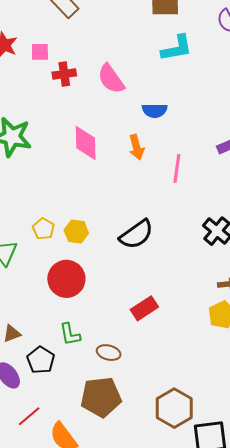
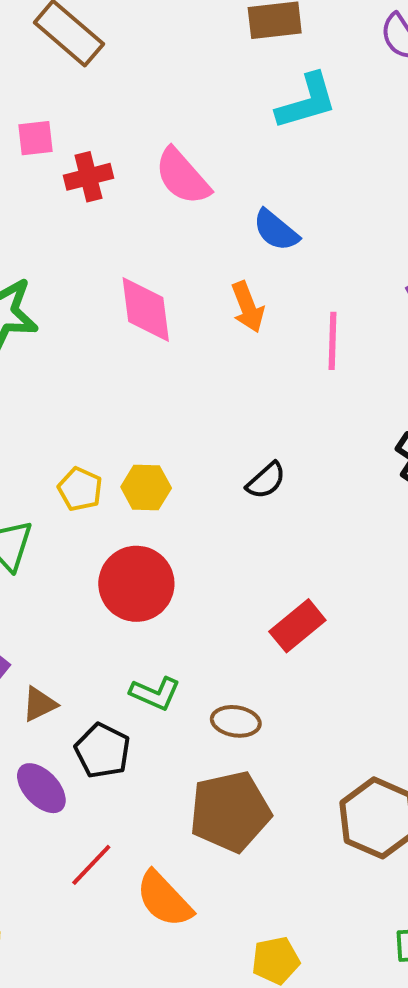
blue semicircle: (155, 111) -> (276, 230), turned 45
black semicircle: (136, 234) -> (266, 481), size x0.6
green L-shape: (70, 334) -> (155, 693), turned -50

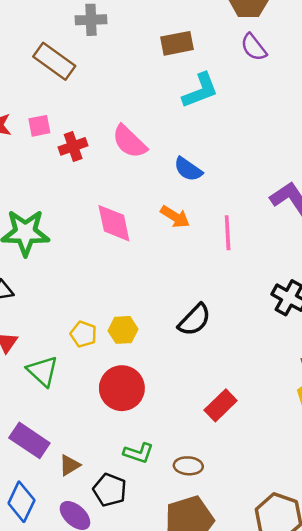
orange arrow: (248, 307) -> (175, 217), turned -32
black semicircle: (266, 481) -> (194, 320), size x1.4

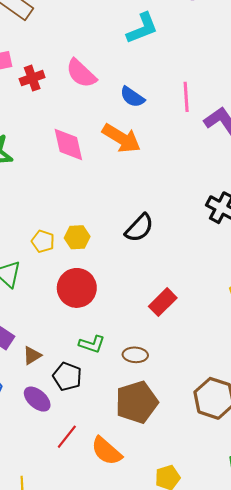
orange arrow: (175, 217) -> (121, 138), size x1.5
pink line: (228, 233) -> (186, 97), moved

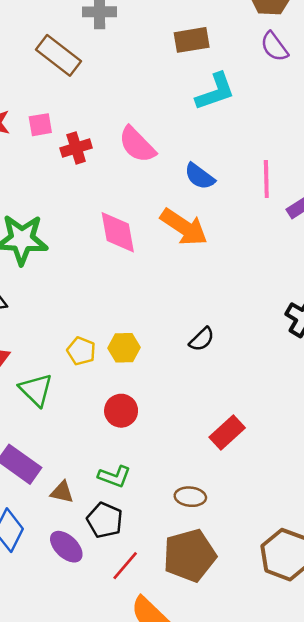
black semicircle: (139, 228) -> (202, 339), size x0.7
red circle: (77, 288) -> (121, 411), size x0.7
green L-shape: (92, 344) -> (114, 476), moved
brown triangle: (32, 355) -> (62, 492), turned 42
red line: (67, 437) -> (125, 566), moved

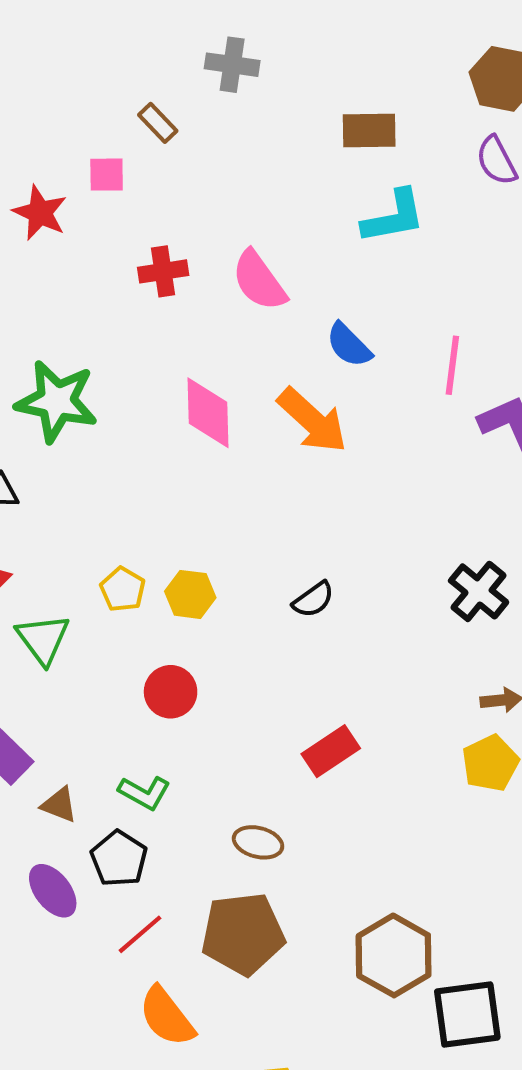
brown rectangle: (59, 55) -> (158, 123), size x0.6
pink square: (40, 125) -> (107, 175), moved

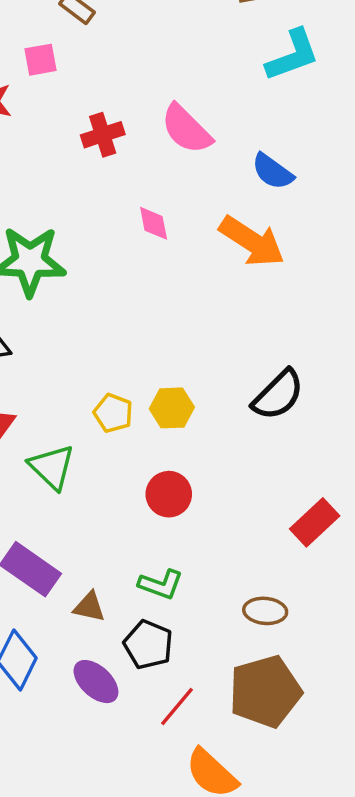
pink diamond: (208, 413) -> (154, 223), moved, size x0.6
black semicircle: (313, 600) -> (278, 395), size x1.5

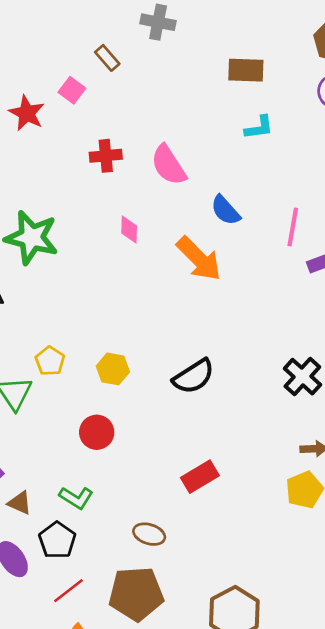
cyan L-shape: (293, 55) -> (259, 127), size x0.7
pink square: (40, 60) -> (72, 90), turned 35
yellow pentagon: (113, 413) -> (50, 361), moved

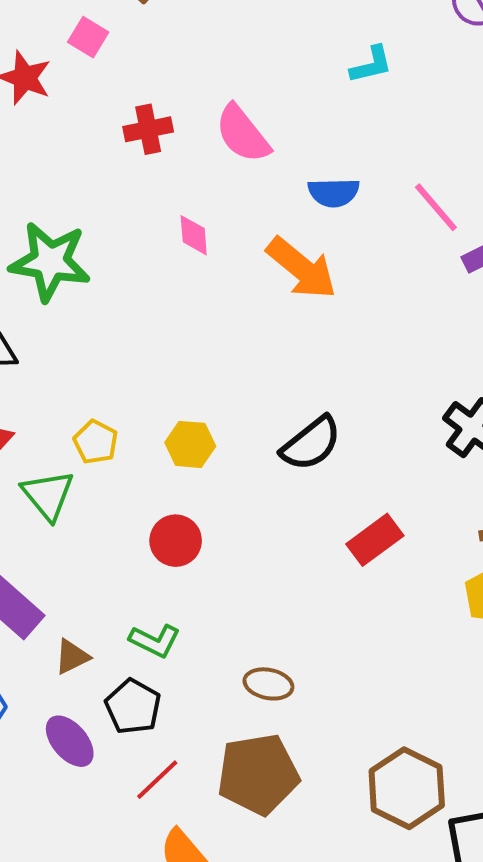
blue semicircle: (225, 210) -> (334, 193), turned -44
pink line: (293, 227) -> (436, 207), turned -45
red rectangle: (200, 477) -> (375, 540), moved
brown triangle: (20, 503) -> (72, 657), turned -45

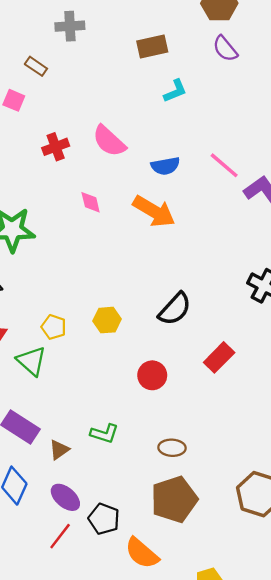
red circle: (176, 541) -> (152, 375), moved
black pentagon: (133, 707) -> (104, 519), moved
red line: (157, 780) -> (60, 536), moved

